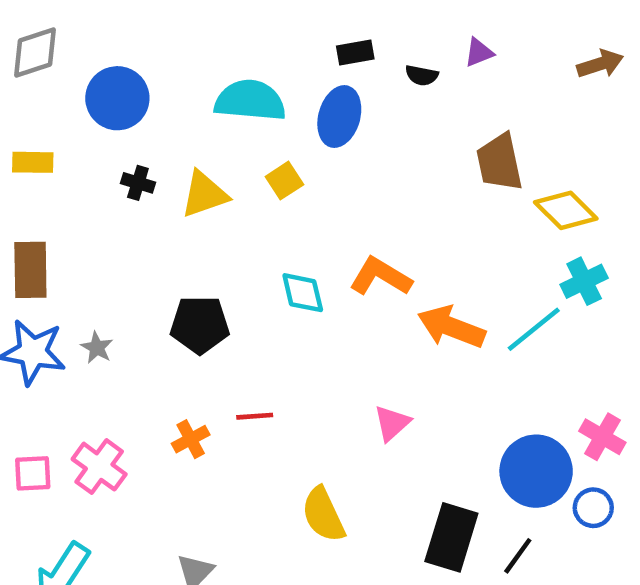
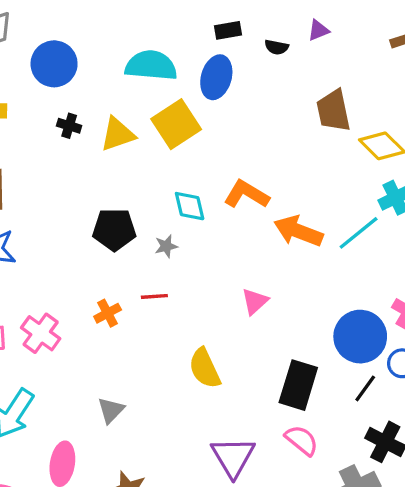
yellow square: (284, 181) -> (176, 124), size x1.8
gray star: (97, 348) -> (166, 246), moved, turned 30
black line: (518, 556) -> (365, 388), moved

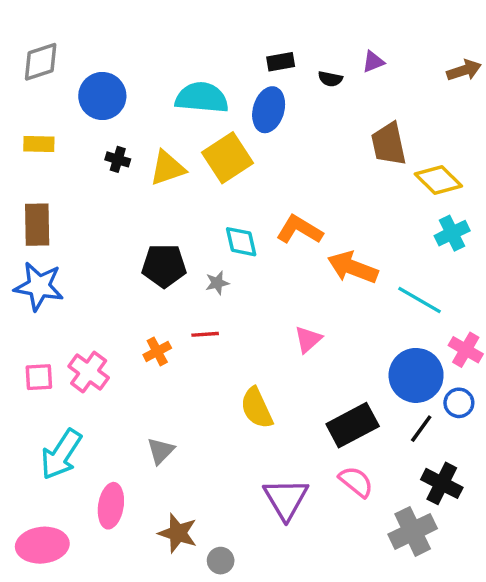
cyan line: (359, 233) -> (419, 300), moved, turned 69
black rectangle: (298, 385) -> (353, 425), turned 45

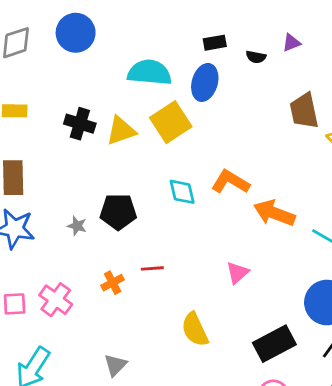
blue circle: (102, 96) -> (76, 33), moved
black cross: (118, 159) -> (80, 124), size x1.5
gray star: (217, 283) -> (77, 226), moved, turned 30

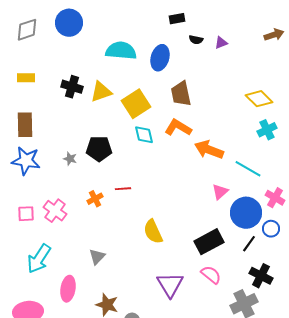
black rectangle: (215, 43) -> (177, 19), moved
purple triangle: (291, 43) -> (221, 43), moved
brown trapezoid: (304, 111) -> (181, 94), moved
yellow square: (171, 122) -> (136, 104), moved
pink triangle: (237, 273) -> (220, 192), moved

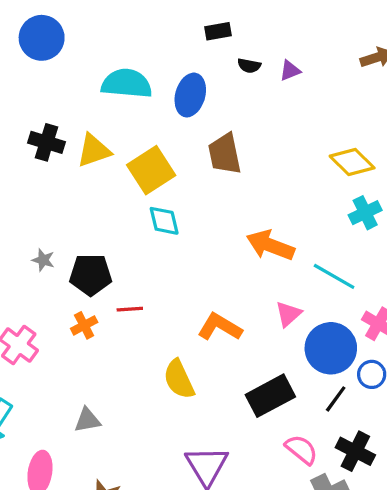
orange L-shape: (178, 128) -> (220, 327), moved
black pentagon: (99, 149) -> (91, 275), moved
gray triangle: (97, 257) -> (87, 420), turned 36
pink semicircle: (211, 275) -> (301, 450), moved

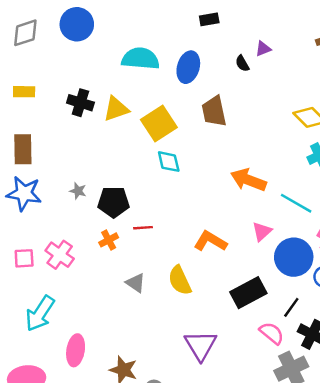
black semicircle: (249, 66) -> (242, 63), moved, turned 49
black line: (336, 399) -> (291, 307), moved
gray triangle: (87, 420) -> (136, 283), moved, turned 45

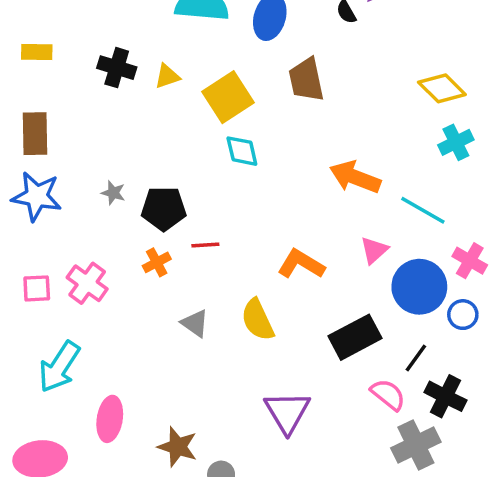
yellow triangle: (116, 109) -> (167, 76), size x0.7

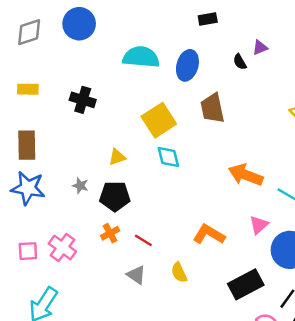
yellow triangle: (167, 76) -> (117, 157), moved
red line: (205, 245) -> (143, 240), moved, turned 36
yellow semicircle: (258, 320) -> (179, 272), size x0.7

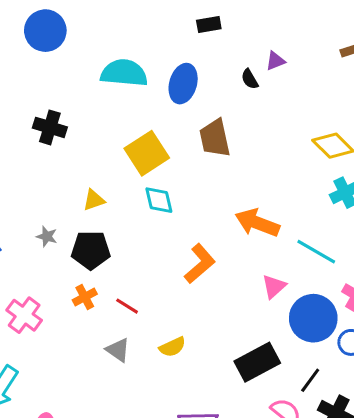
orange L-shape: (209, 234) -> (200, 264), moved, turned 108
yellow semicircle: (179, 272) -> (172, 347), turned -90

